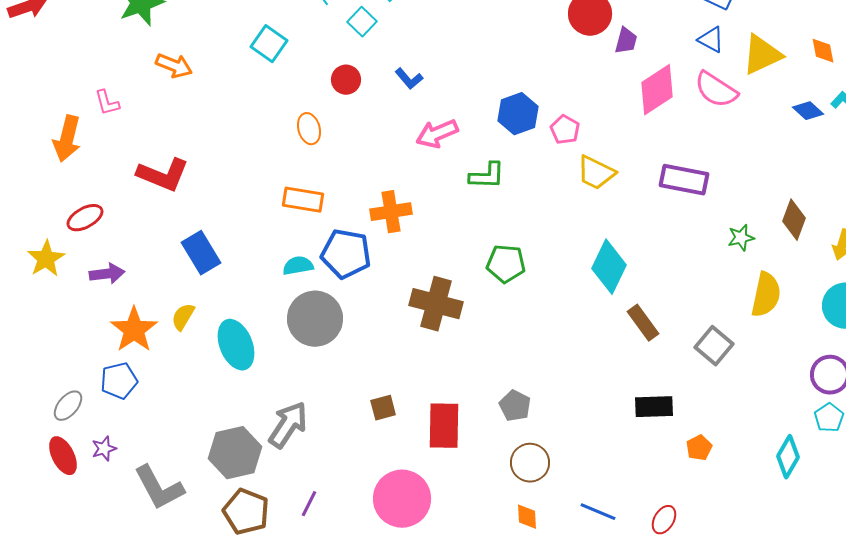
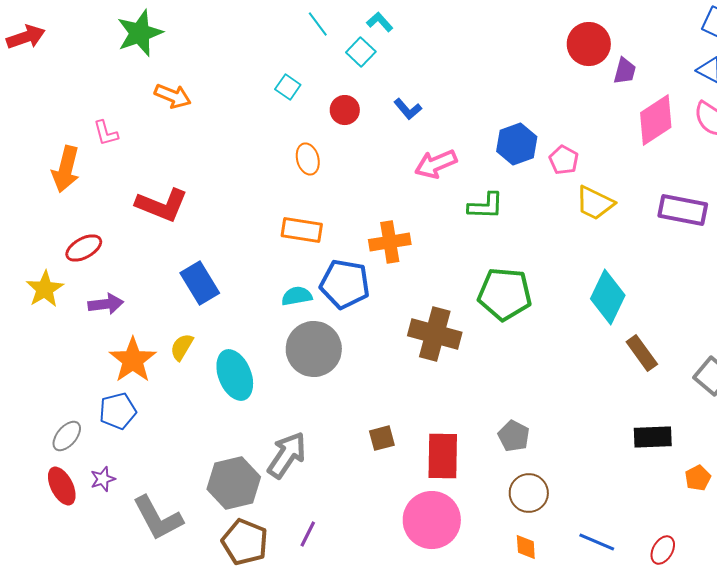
cyan square: (269, 44) -> (288, 87), moved, size x0.7
green pentagon: (506, 264) -> (505, 294), size x1.4
pink circle: (402, 499) -> (432, 520), moved

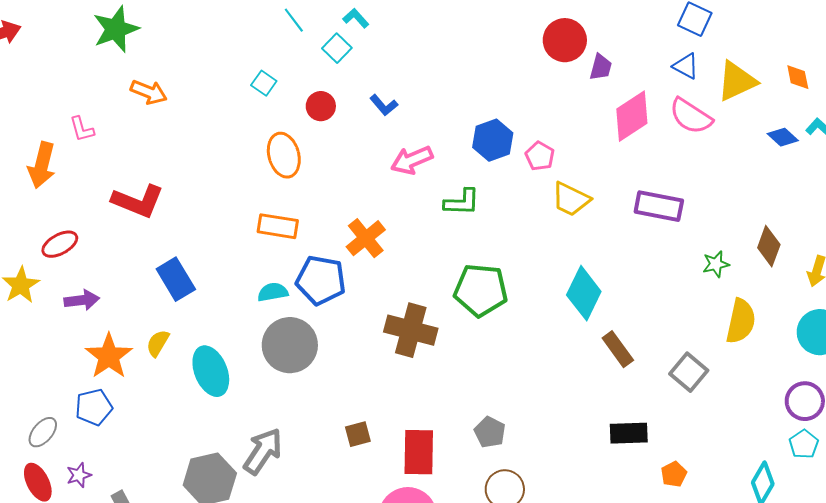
orange ellipse: (308, 159) -> (284, 155), size x1.4
orange cross: (390, 242) -> (366, 238), turned -30

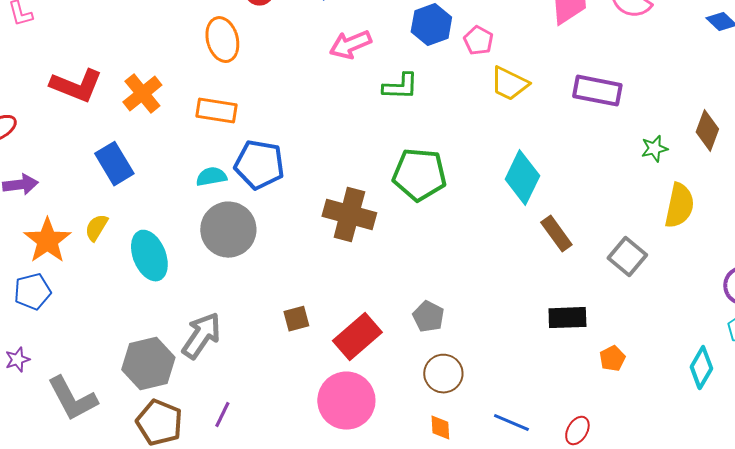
orange cross: (366, 238) -> (142, 94), moved
red rectangle: (419, 452) -> (357, 337), turned 48

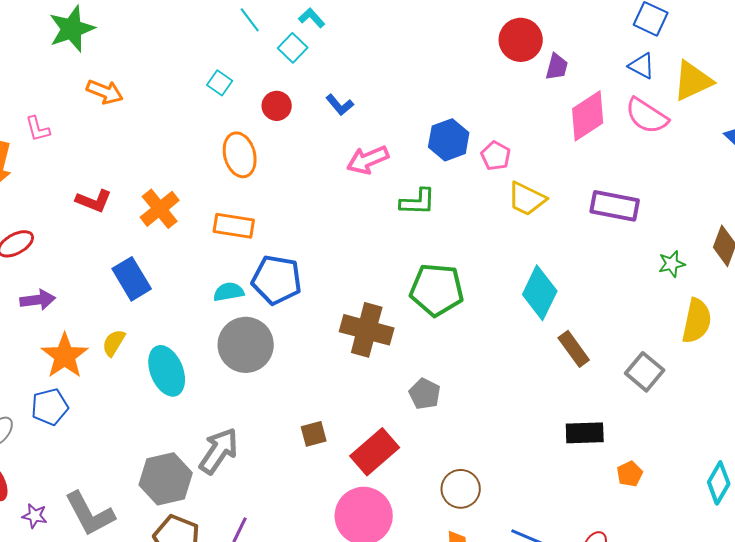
red L-shape: (76, 86) -> (94, 201), size x0.7
gray pentagon: (428, 317) -> (425, 394), moved
purple star: (17, 360) -> (35, 516), moved, turned 30

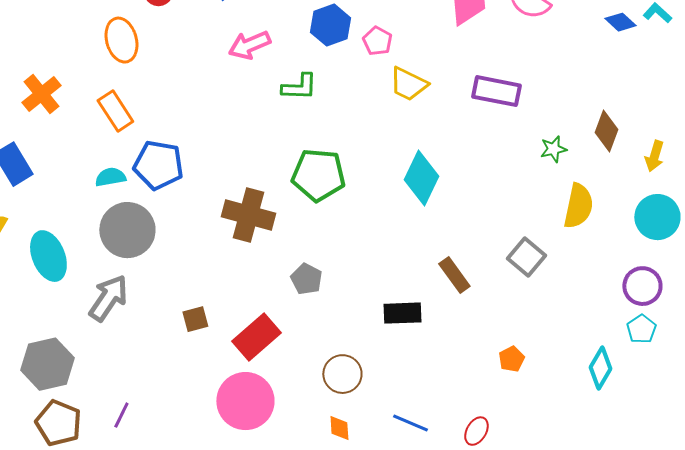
orange rectangle: (234, 226) -> (115, 111), turned 48
brown rectangle: (574, 349) -> (454, 275), moved
black rectangle: (585, 433) -> (402, 313), moved
gray arrow: (219, 451) -> (108, 298), moved

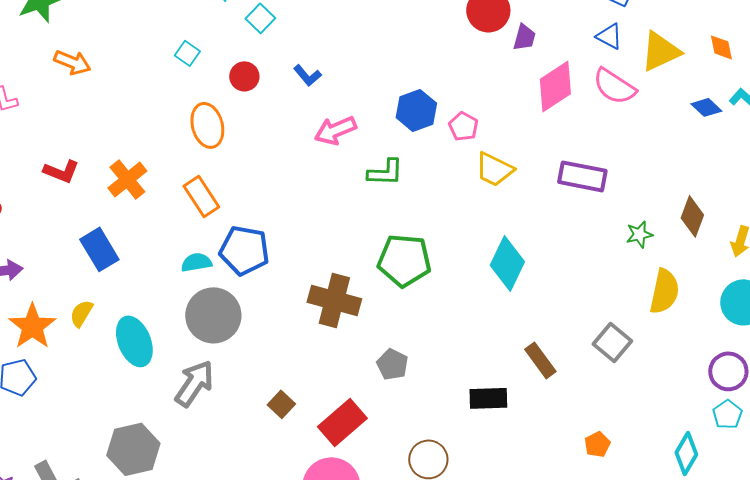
brown square: (195, 319) -> (281, 404), turned -32

